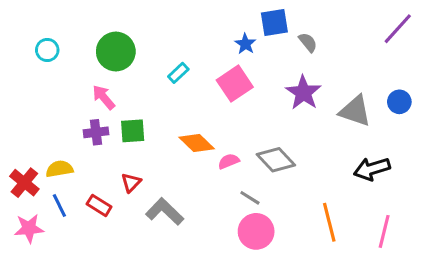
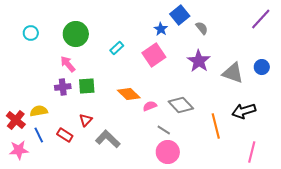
blue square: (274, 23) -> (180, 15), turned -30
orange line: (329, 222) -> (216, 126), moved

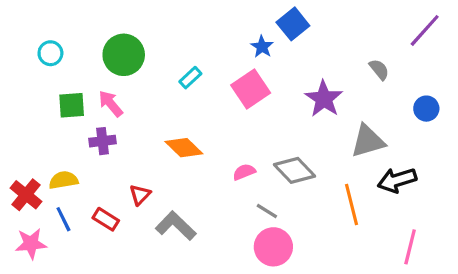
gray semicircle: (202, 28) -> (379, 69), moved
gray triangle: (233, 73) -> (368, 141), moved, turned -35
green square: (87, 86) -> (72, 105), moved
orange diamond: (129, 94) -> (184, 148), moved

